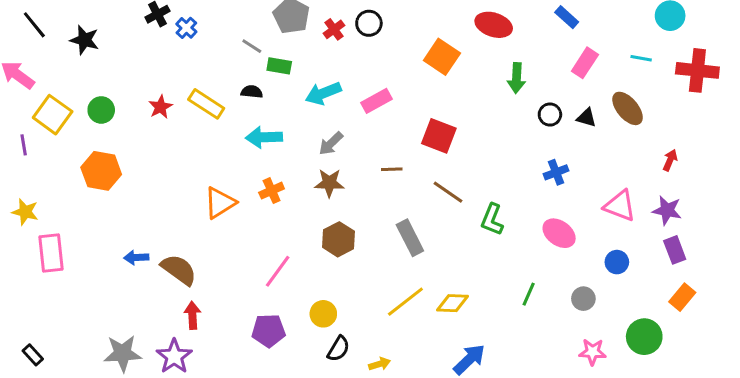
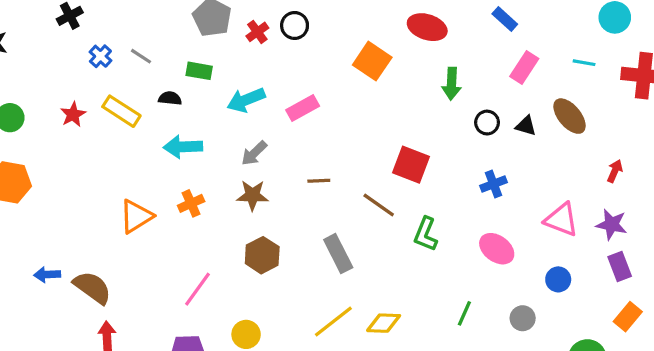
blue cross: (186, 28) -> (100, 56), moved
gray line: (252, 46) -> (141, 56), moved
red square: (439, 136) -> (411, 165), moved

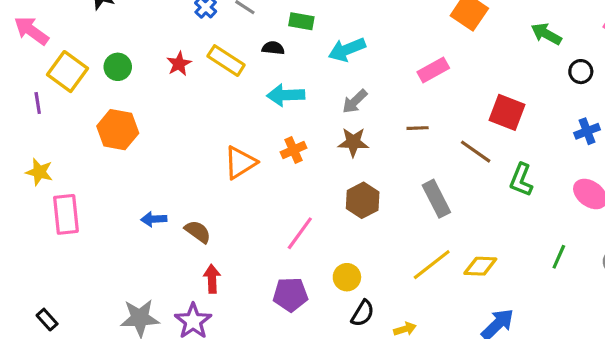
green arrow: (451, 84) -> (546, 34), turned 116
pink rectangle: (303, 108) -> (433, 70), moved
brown semicircle: (92, 288) -> (198, 232), size x0.7

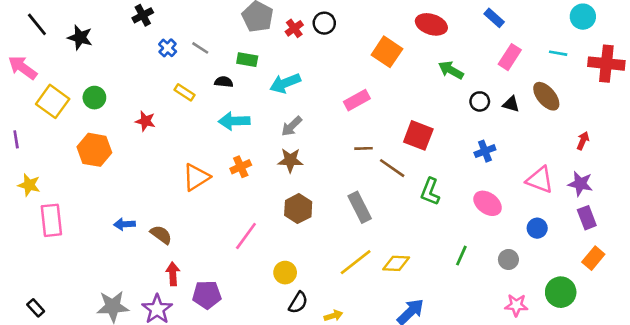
yellow rectangle: (226, 61) -> (185, 92), size x0.7
red star: (179, 64) -> (145, 121), moved, turned -30
purple line: (38, 103) -> (16, 139), moved
brown line: (418, 128) -> (363, 148), moved
purple pentagon: (290, 294) -> (207, 295), moved

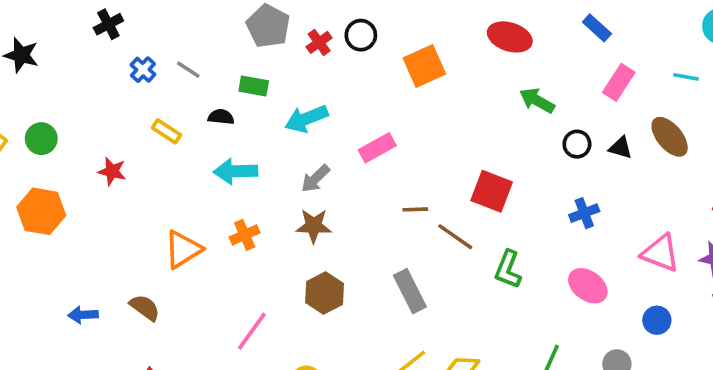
orange square: (387, 52) -> (424, 66), moved, turned 32
pink rectangle: (357, 100) -> (377, 148), moved
brown semicircle: (161, 235) -> (145, 308), moved

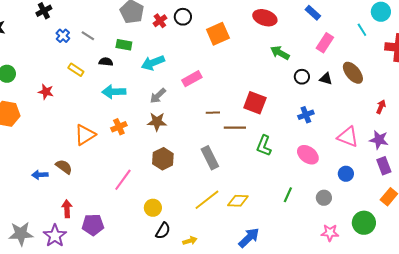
cyan line: (686, 77) -> (362, 30), moved, turned 48
brown line: (455, 237) -> (235, 128), turned -35
blue arrow: (83, 315) -> (40, 175), moved

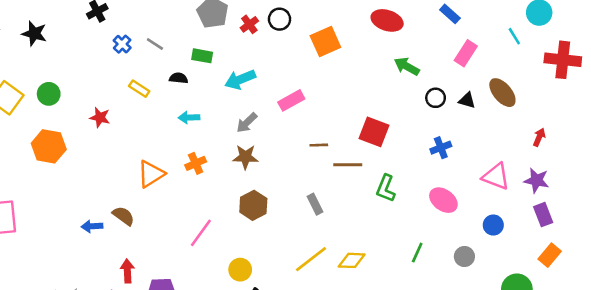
cyan arrow: (114, 92) -> (189, 117), size x0.7
gray rectangle: (210, 158) -> (315, 204), size x0.7

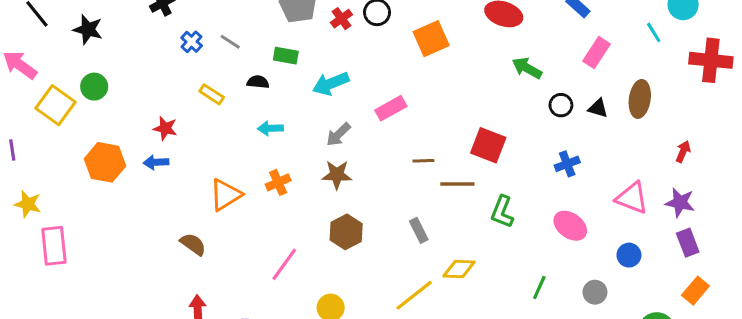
brown ellipse: (502, 93) -> (640, 99), turned 48
green circle: (49, 94) -> (94, 87), moved
blue arrow: (92, 226) -> (156, 162), moved
yellow diamond: (352, 260) -> (459, 269), moved

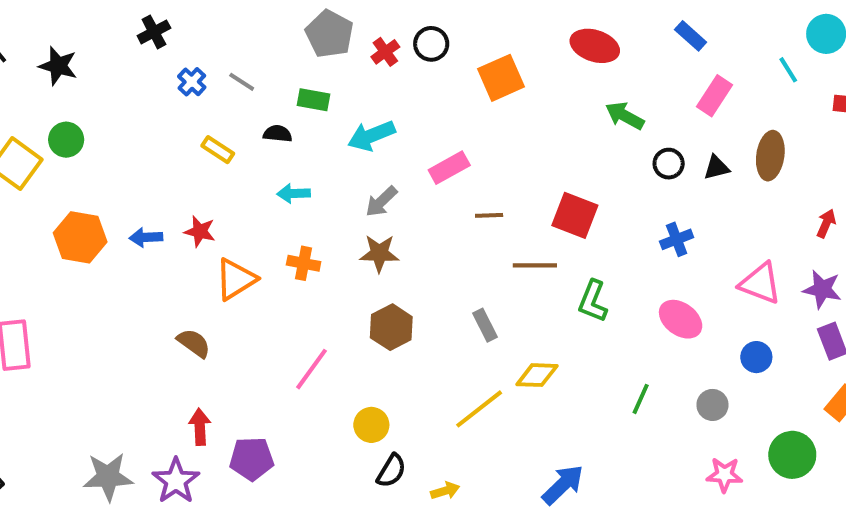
black triangle: (598, 108) -> (716, 168), turned -30
red star: (165, 128) -> (200, 231), moved
brown line: (423, 161) -> (489, 215), moved
orange cross: (278, 182) -> (304, 263), turned 35

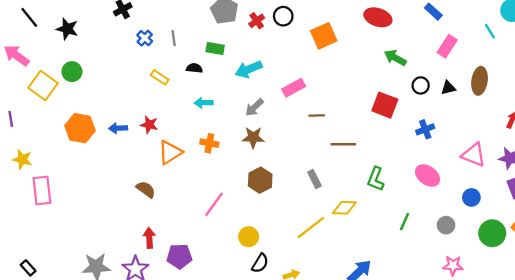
gray line: (242, 82) -> (174, 38), turned 49
red square: (575, 215) -> (385, 105), moved
green L-shape: (593, 301) -> (376, 179), moved
green circle: (792, 455) -> (492, 233), moved

